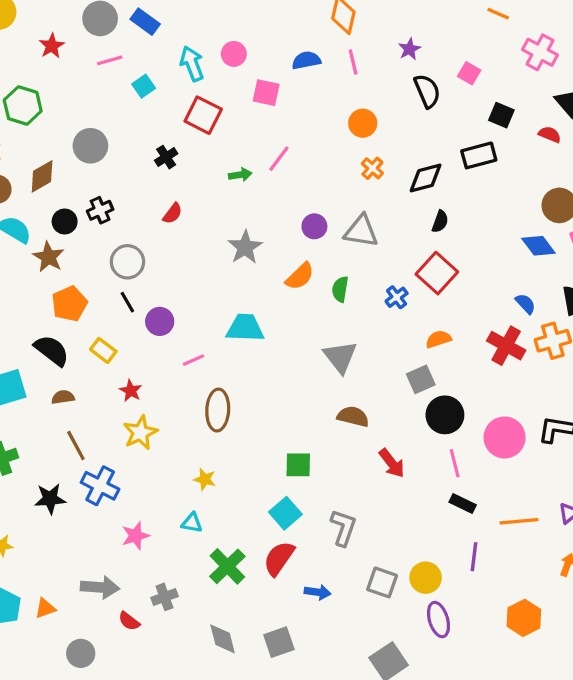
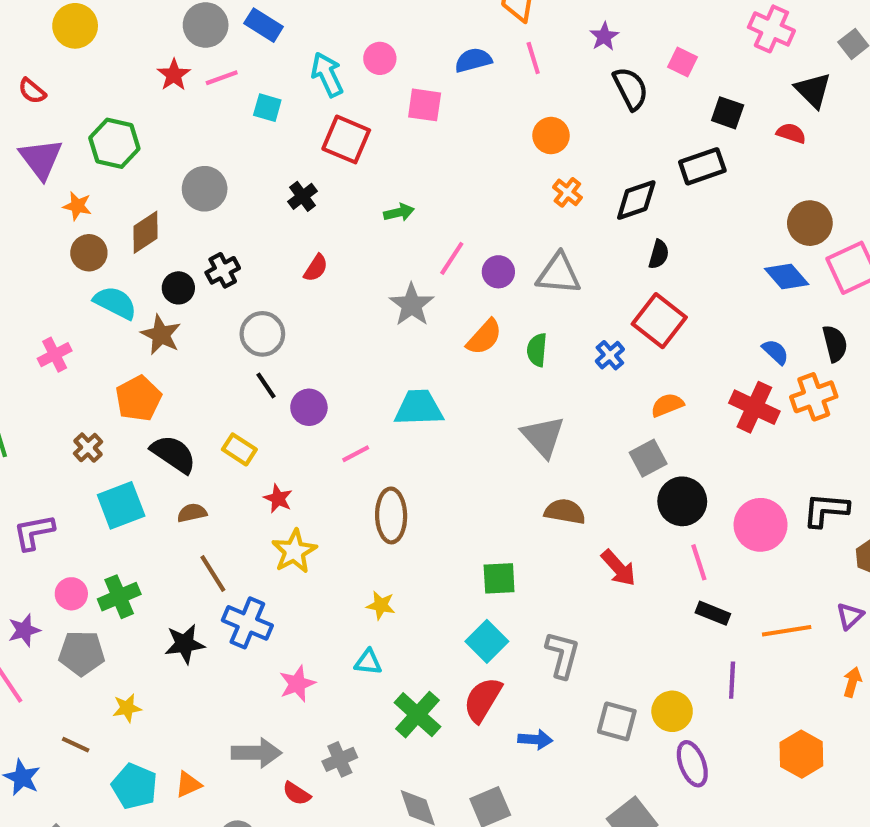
red star: (52, 46) -> (174, 75), moved
cyan square: (144, 86) -> (267, 108), turned -35
pink line: (279, 159) -> (452, 258), moved
orange pentagon: (69, 304) -> (138, 398), moved

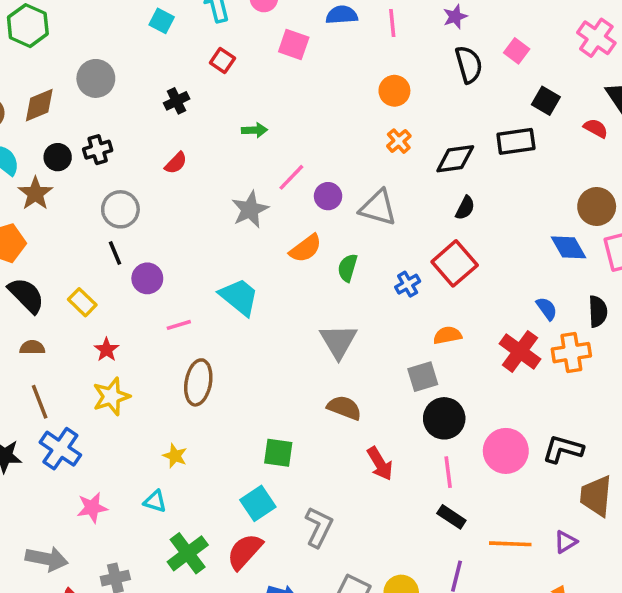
red square: (346, 139) -> (222, 60), size x0.6
cyan trapezoid: (419, 408) -> (239, 297), turned 30

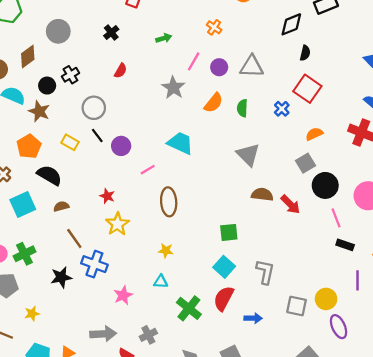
orange cross: (399, 141) -> (214, 27), moved
yellow rectangle: (82, 302) -> (70, 142), moved
red arrow: (380, 464) -> (290, 204), moved

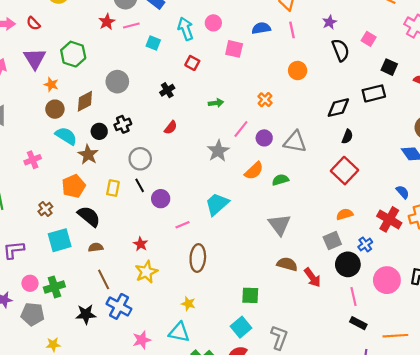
green semicircle: (242, 108) -> (280, 180), turned 63
blue cross: (282, 109) -> (365, 244), moved
yellow rectangle: (70, 142) -> (113, 188), turned 63
cyan trapezoid: (180, 143) -> (217, 204), turned -75
cyan triangle: (161, 282) -> (179, 332), size x1.5

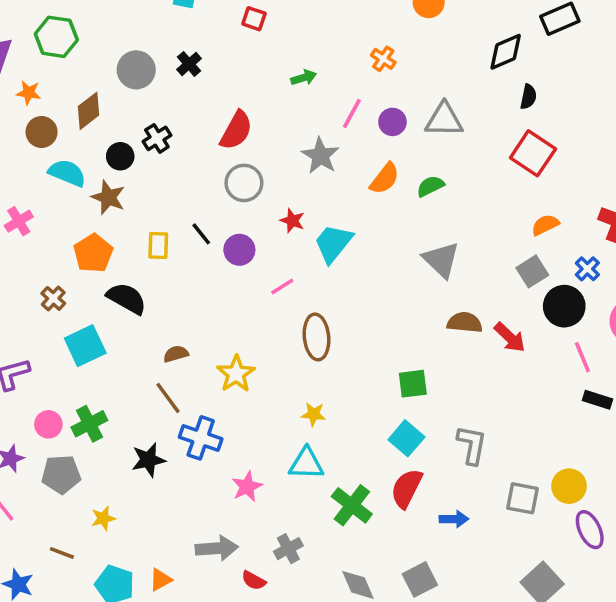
black cross: (167, 90) -> (189, 64), moved
red semicircle: (171, 127) -> (236, 130), size x1.6
gray circle: (140, 159) -> (244, 183), moved
red star: (141, 244) -> (292, 221), moved
brown semicircle: (96, 247) -> (176, 354), moved

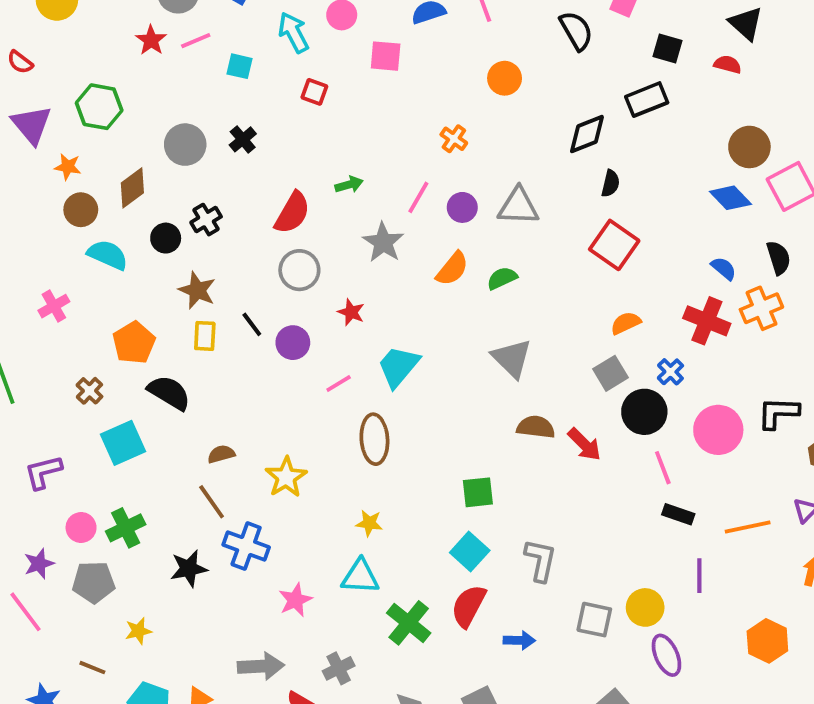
green arrow: (304, 78) -> (349, 185), moved
brown star: (108, 197) -> (197, 290), moved
cyan trapezoid: (333, 243) -> (398, 366), moved

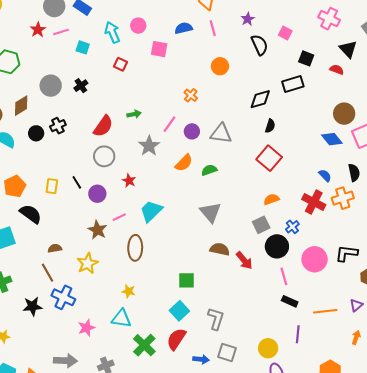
brown star: (197, 290) -> (97, 230), moved
gray square: (594, 620) -> (227, 353), moved

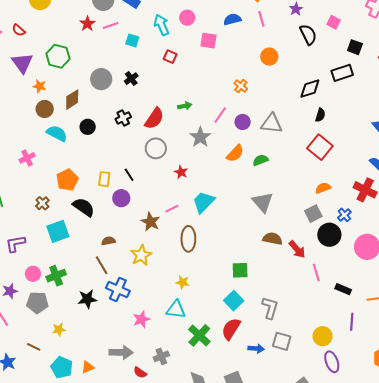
black cross: (58, 126) -> (123, 118), moved
purple circle: (97, 194) -> (121, 198), moved
pink line: (284, 276) -> (316, 272), moved

